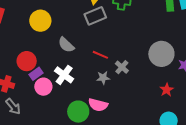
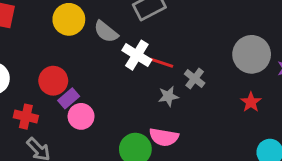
gray semicircle: (66, 45) -> (106, 32), moved
white cross: (64, 75) -> (137, 55), moved
red star: (167, 90) -> (251, 102), moved

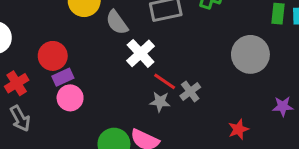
gray circle: (252, 54) -> (250, 54), moved
red line: (162, 63) -> (165, 81), moved
red cross: (26, 117) -> (17, 83), turned 30

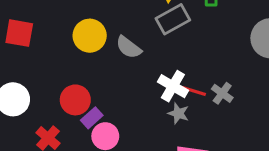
white cross: (141, 53) -> (173, 86), moved
gray star: (160, 102) -> (178, 113), moved, turned 30

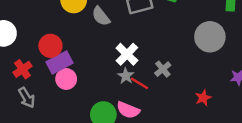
red line: (194, 91) -> (139, 83), moved
purple rectangle: (92, 118) -> (60, 63), size x1.5

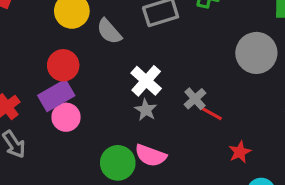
red circle: (50, 46) -> (63, 65), moved
red line: (139, 83) -> (210, 113), moved
red star: (203, 98) -> (240, 152), moved

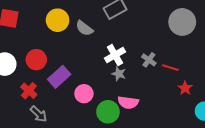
red circle: (63, 65) -> (36, 60), moved
white cross: (146, 81) -> (115, 55), turned 30
red line: (210, 113) -> (170, 68), moved
pink circle: (66, 117) -> (84, 94), moved

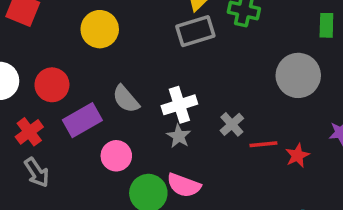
gray semicircle: (84, 28) -> (126, 99), moved
red line: (170, 68) -> (263, 144), turned -35
red star: (185, 88) -> (297, 155), moved

